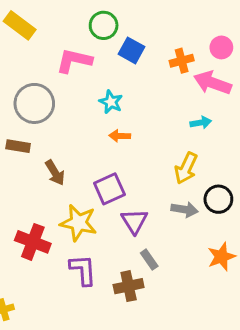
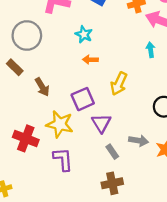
cyan arrow: (201, 123) -> (151, 50), turned -88
brown rectangle: (18, 146) -> (15, 67), turned 35
yellow arrow: (186, 168) -> (119, 84), moved
gray arrow: (185, 209) -> (139, 141), moved
brown cross: (129, 286) -> (112, 183), moved

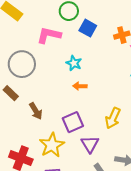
yellow arrow: (119, 84) -> (113, 118), moved
yellow star: (60, 124) -> (52, 145), turned 30

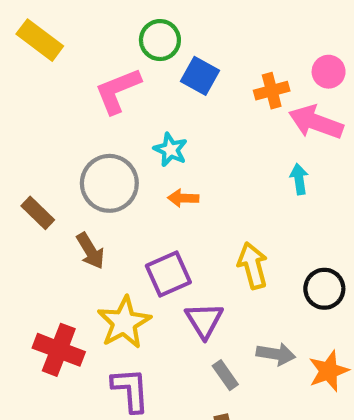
pink L-shape: (49, 35) -> (118, 91), turned -35
gray circle: (22, 64) -> (109, 183), moved
yellow arrow: (113, 118) -> (253, 266), turned 140

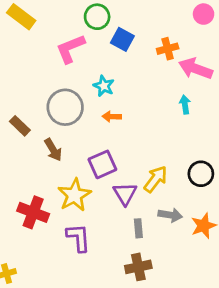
pink circle: (329, 72) -> (204, 14), moved
yellow arrow: (253, 266) -> (156, 179), moved, turned 52
gray rectangle: (225, 375) -> (138, 228), turned 30

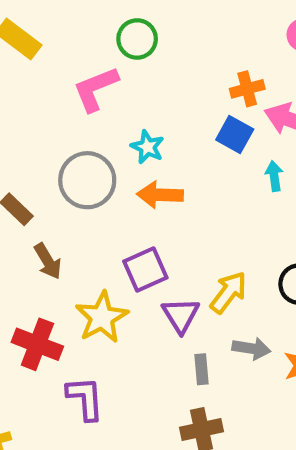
blue square: (122, 39) -> (235, 135), moved
orange arrow: (112, 117) -> (160, 195), size x1.5
brown arrow: (53, 150) -> (48, 261), moved
purple L-shape: (78, 238) -> (85, 398), moved

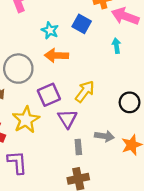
blue square: (235, 135) -> (82, 24), moved
gray circle: (87, 180) -> (18, 69), moved
yellow arrow: (228, 292) -> (85, 91), moved

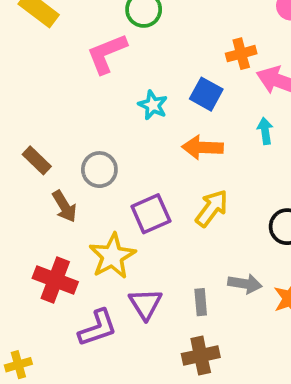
orange arrow: (56, 55) -> (203, 147), moved
gray circle: (18, 69) -> (99, 170), size x0.7
purple triangle: (67, 119) -> (145, 304), moved
purple L-shape: (17, 162) -> (98, 328), turned 75

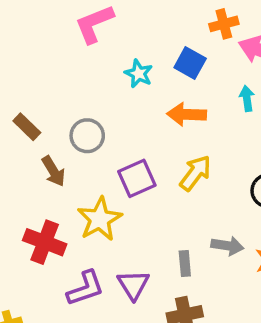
purple triangle: (145, 304) -> (133, 285), moved

